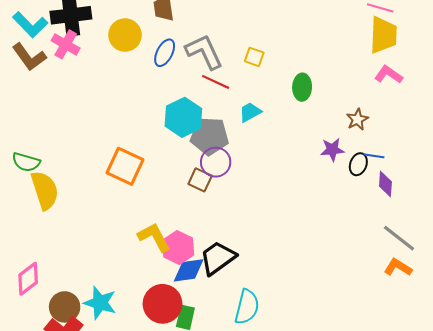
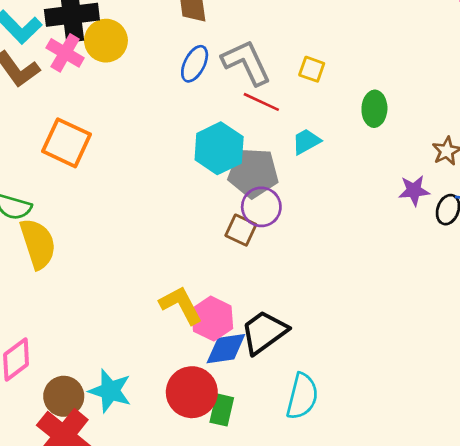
yellow circle: (125, 35) -> (106, 41), moved
orange square: (125, 166) -> (66, 143), moved

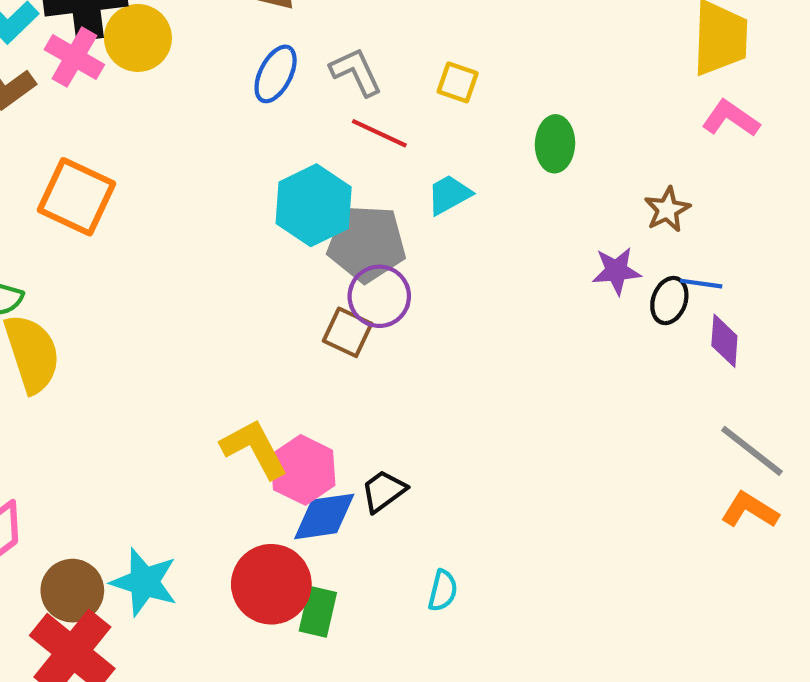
gray L-shape: (246, 62) -> (356, 72), size x0.7
black trapezoid: (264, 332) -> (384, 491), size x0.6
cyan semicircle: (302, 396) -> (443, 591), size x0.6

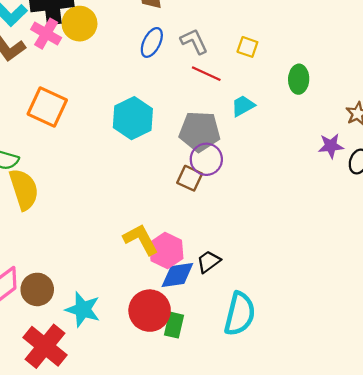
cyan hexagon: (314, 205) -> (133, 118), moved
brown circle: (72, 591) -> (37, 289), moved
cyan semicircle: (443, 591) -> (240, 314), size x2.0

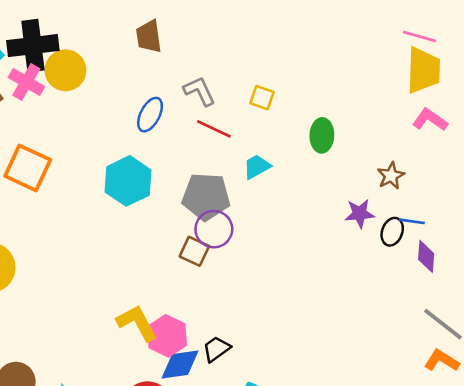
blue ellipse: (152, 42) -> (150, 115), moved

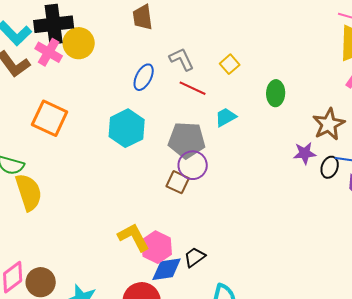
yellow square: (262, 98) -> (230, 64), turned 30
brown star: (391, 176) -> (329, 124), size x1.5

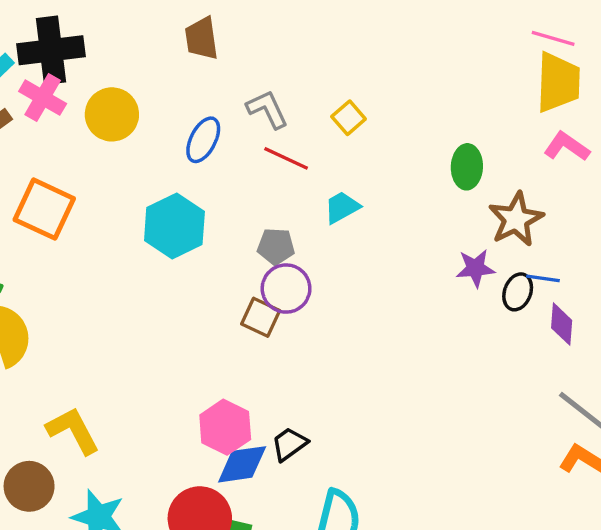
yellow circle: (79, 43) -> (112, 114), moved
green ellipse: (276, 93) -> (467, 167), moved
gray pentagon: (187, 140) -> (276, 246), size x0.6
yellow L-shape: (134, 237) -> (73, 431), moved

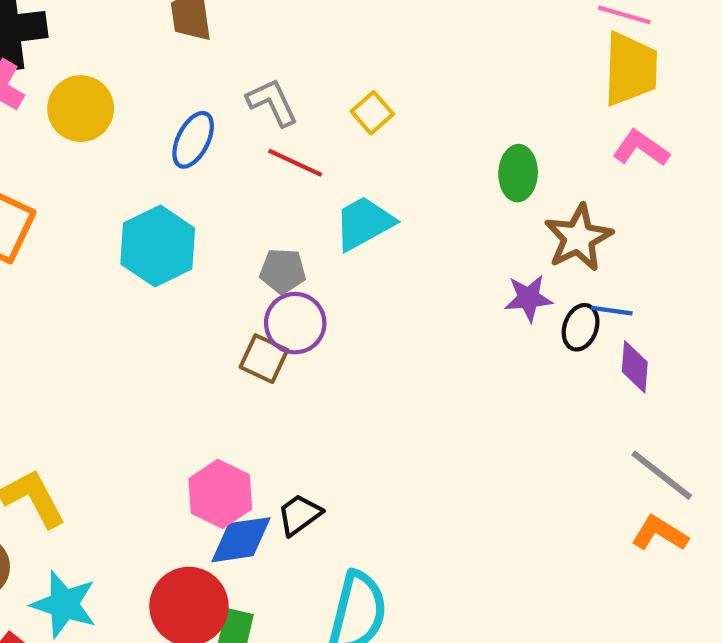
cyan trapezoid: (342, 207) -> (364, 223), size x1.4

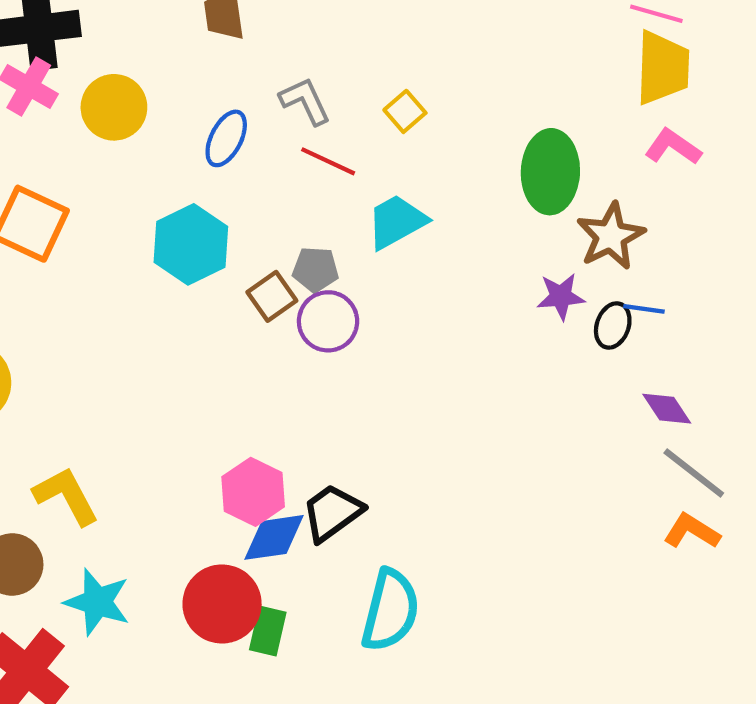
green ellipse: (518, 173) -> (550, 172), size x1.5
brown square: (264, 359) -> (272, 296), moved, turned 30
purple diamond: (635, 367) -> (667, 409), moved, turned -38
black trapezoid: (299, 515) -> (332, 513), size x1.4

